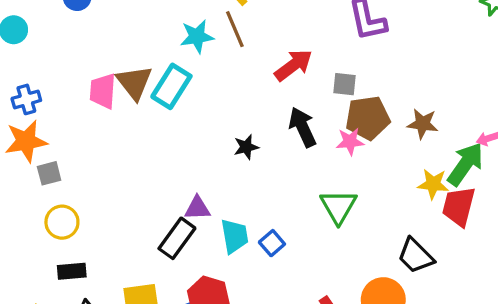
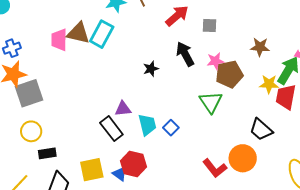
brown triangle: (134, 82) -> (78, 33), turned -35
brown pentagon: (368, 118) -> (229, 74), moved
gray square: (49, 173) -> (29, 93), size x1.8
yellow circle: (62, 222) -> (31, 131), moved
black rectangle: (177, 238) -> (111, 129), turned -70

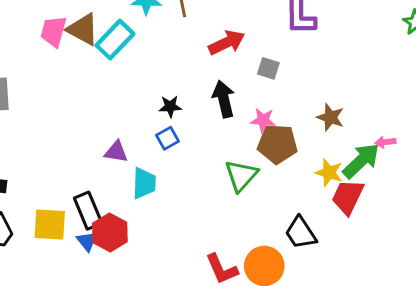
blue square: (171, 128) -> (168, 138), moved
black rectangle: (111, 129) -> (88, 211), moved

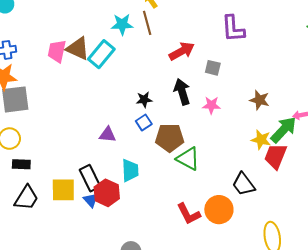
brown pentagon: (277, 144) -> (170, 138), moved
green triangle: (241, 176) -> (188, 159), moved, turned -40
cyan trapezoid: (144, 183) -> (130, 170), moved

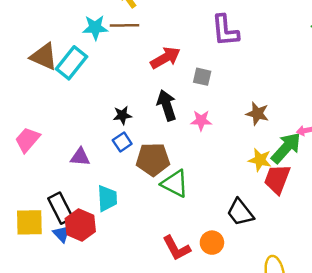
brown line: (147, 23) -> (124, 25), turned -75
pink trapezoid: (57, 51) -> (27, 140), moved, turned 30
orange circle: (219, 210) -> (212, 243), size x0.7

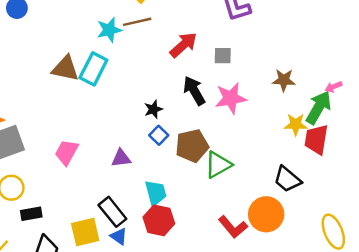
pink star: (201, 120) -> (231, 98), size x1.5
green triangle: (175, 184) -> (218, 165), turned -44
red hexagon: (80, 225) -> (159, 220), moved
orange circle: (212, 243) -> (266, 214), size x1.5

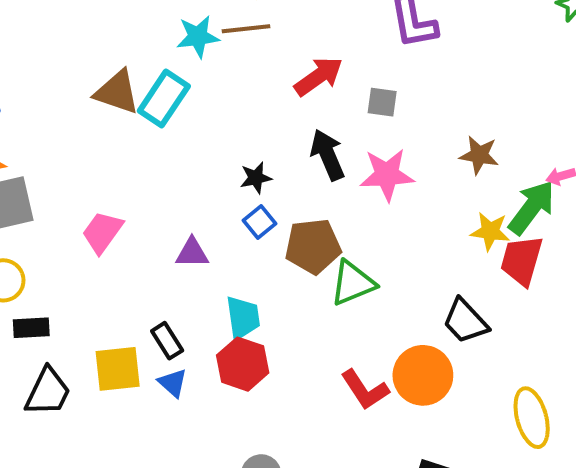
black rectangle: (112, 212) -> (167, 341), size x0.7

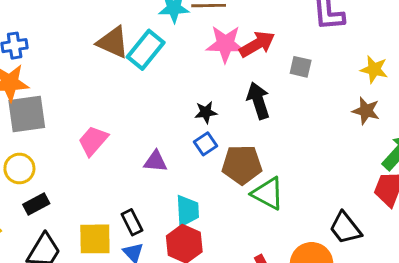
pink star: (387, 175) -> (225, 44), moved
yellow star: (490, 231) -> (374, 69), moved
green triangle: (353, 283) -> (268, 193), turned 45
black rectangle: (31, 328) -> (36, 204), turned -30

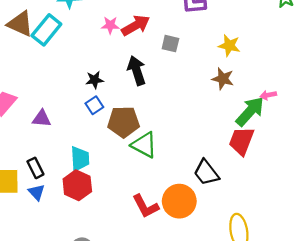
pink star: (225, 44) -> (110, 25), size x0.6
purple triangle: (155, 161) -> (42, 119), moved

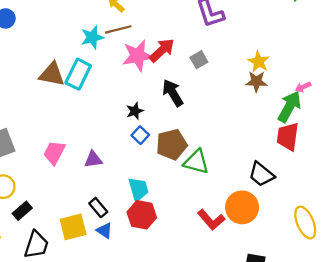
pink star: (110, 25) -> (138, 56), size x1.8
gray square: (170, 44) -> (199, 60), turned -30
yellow star: (229, 46) -> (259, 62), moved, turned 30

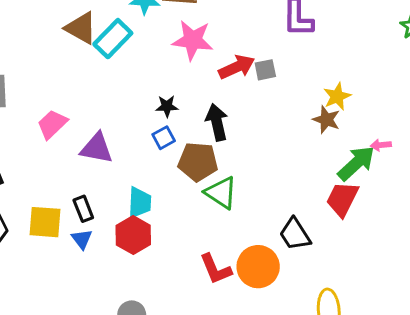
red arrow: (162, 50) -> (237, 67), moved
black arrow: (173, 93) -> (217, 122), moved
purple triangle: (93, 159) -> (97, 148), size x1.4

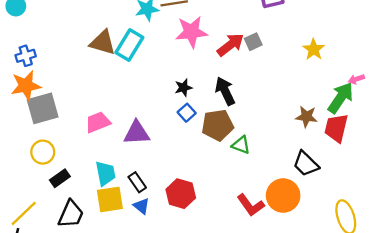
brown star: (326, 120) -> (307, 117), moved
pink trapezoid: (52, 124) -> (98, 122), turned 35
green triangle: (221, 193) -> (241, 145), size x0.7
cyan trapezoid: (140, 203) -> (105, 173), moved

